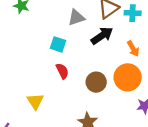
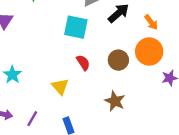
cyan square: (58, 44) -> (76, 27), size x1.5
red semicircle: (62, 71) -> (83, 63), moved

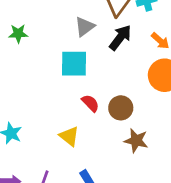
brown circle: (118, 60) -> (121, 108), moved

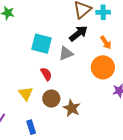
gray triangle: (85, 27) -> (66, 54), moved
brown circle: (121, 108) -> (51, 99), moved

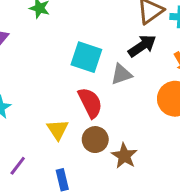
red semicircle: (46, 74) -> (90, 103), size x1.5

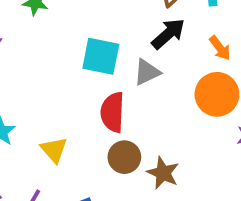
red semicircle: (90, 103) -> (112, 112), turned -144
yellow triangle: (58, 129) -> (54, 150), moved

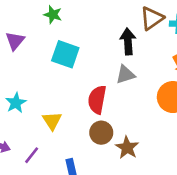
black arrow: (168, 34) -> (128, 41), moved, turned -60
cyan square: (101, 56) -> (65, 54), moved

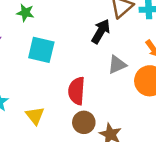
black arrow: (128, 41) -> (101, 31), turned 40
gray triangle: (125, 75) -> (117, 65), moved

